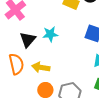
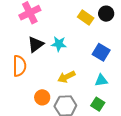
yellow arrow: (41, 67) -> (66, 77), moved, turned -48

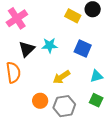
blue square: (101, 52) -> (83, 49), moved

